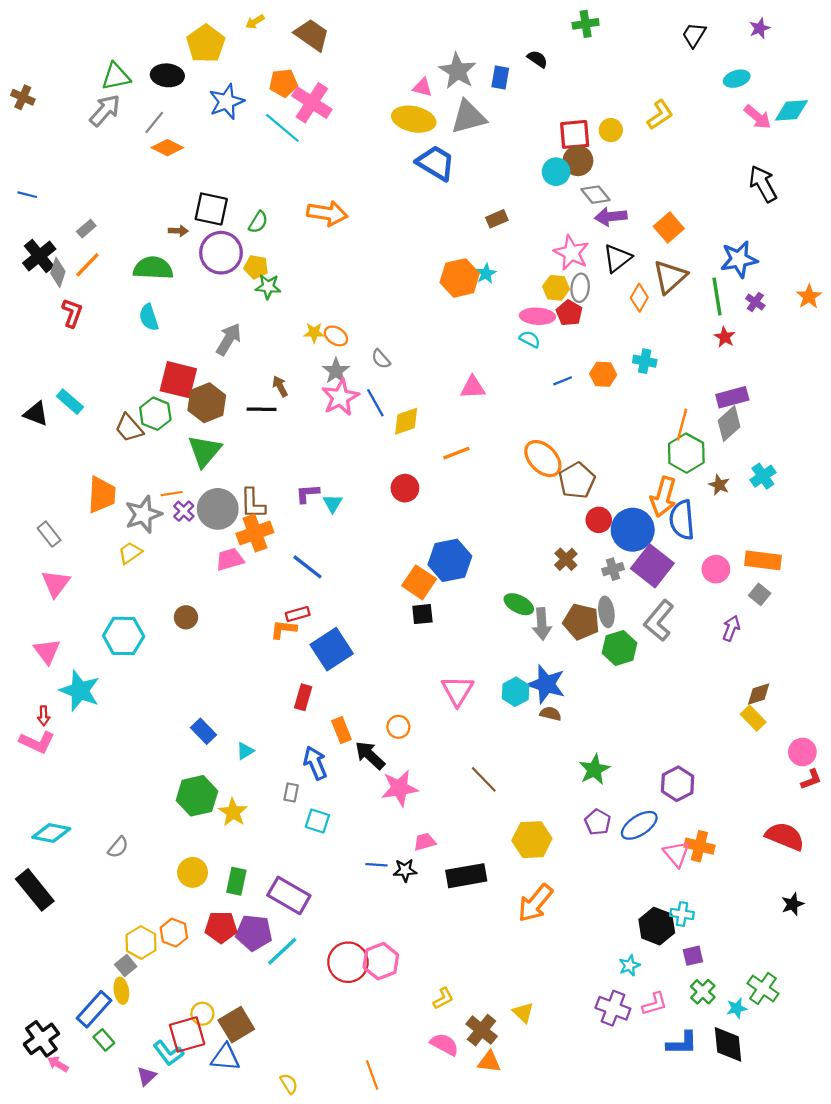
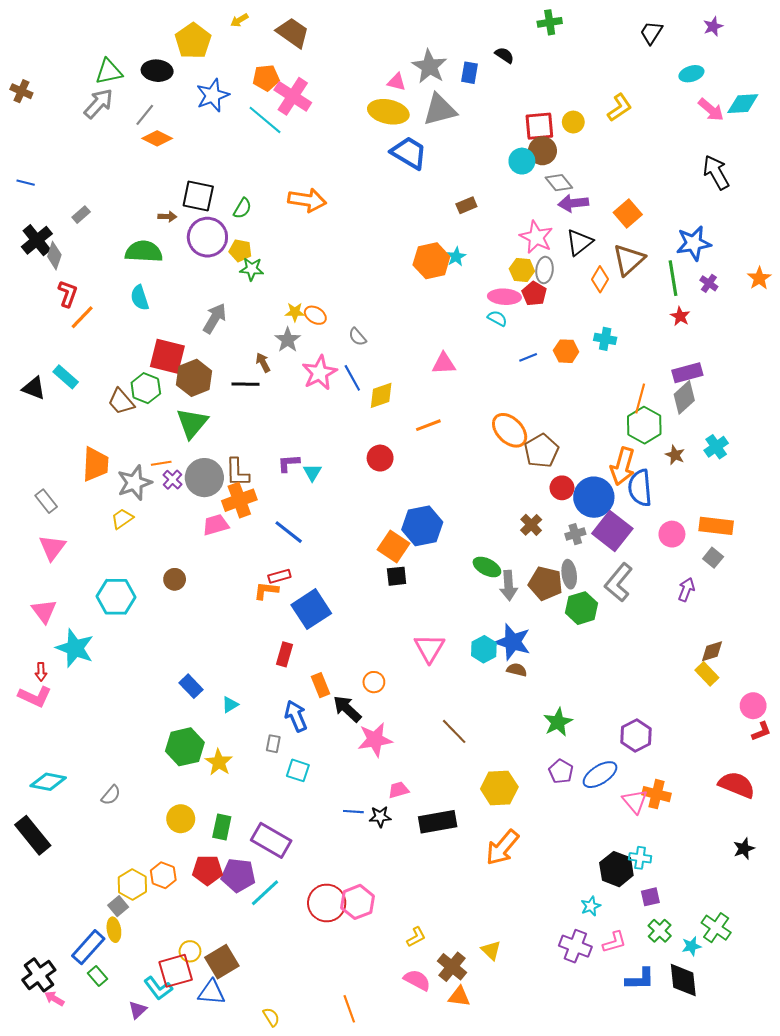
orange line: (87, 265) -> (82, 317), moved
gray star: (336, 371) -> (288, 340), moved

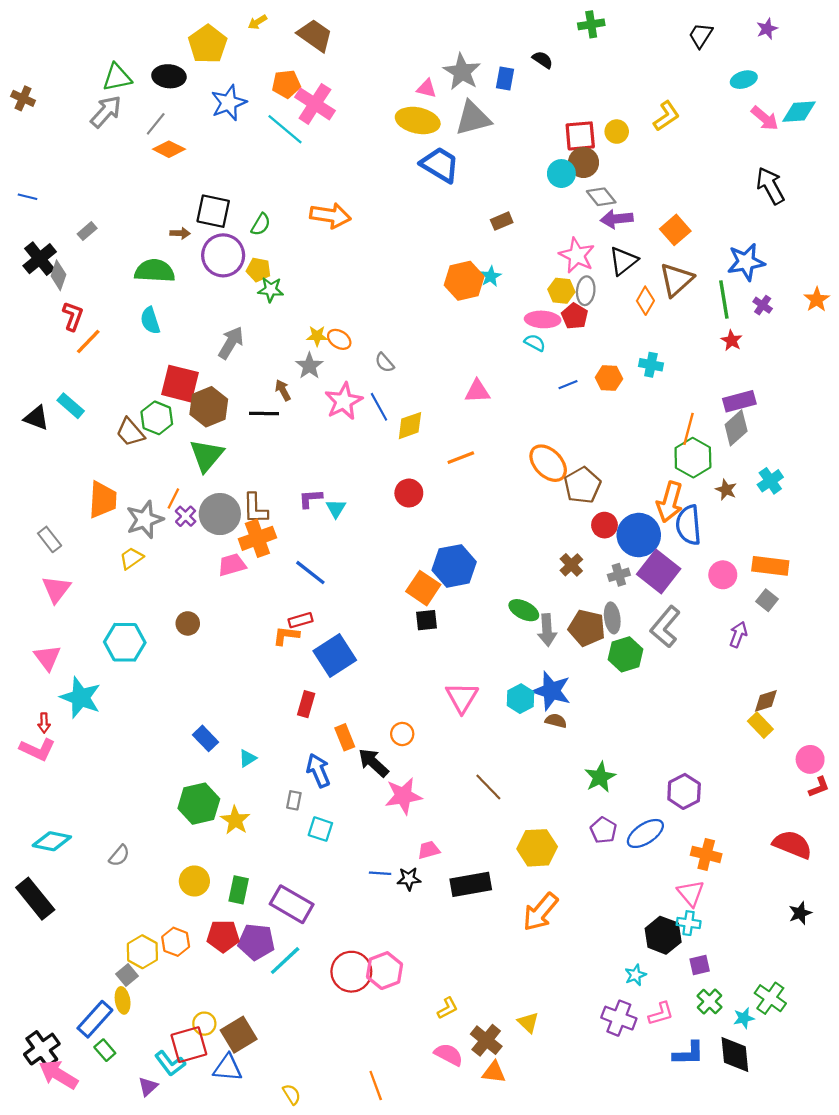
orange line: (161, 463) -> (173, 499), turned -54
pink triangle: (635, 801) -> (691, 893), moved
pink arrow: (54, 999) -> (58, 1074), size x1.8

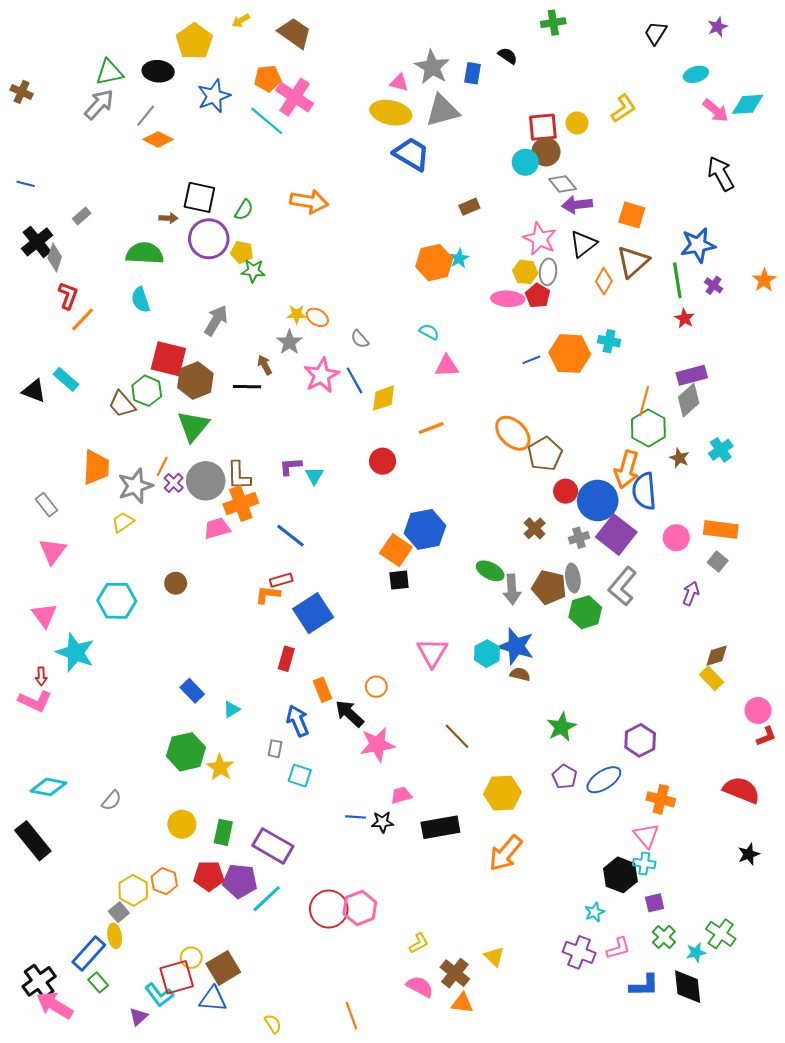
orange square: (675, 230) -> (632, 215), turned -32
cyan semicircle: (535, 343) -> (429, 332), moved
orange hexagon: (609, 378) -> (570, 354), size x1.6

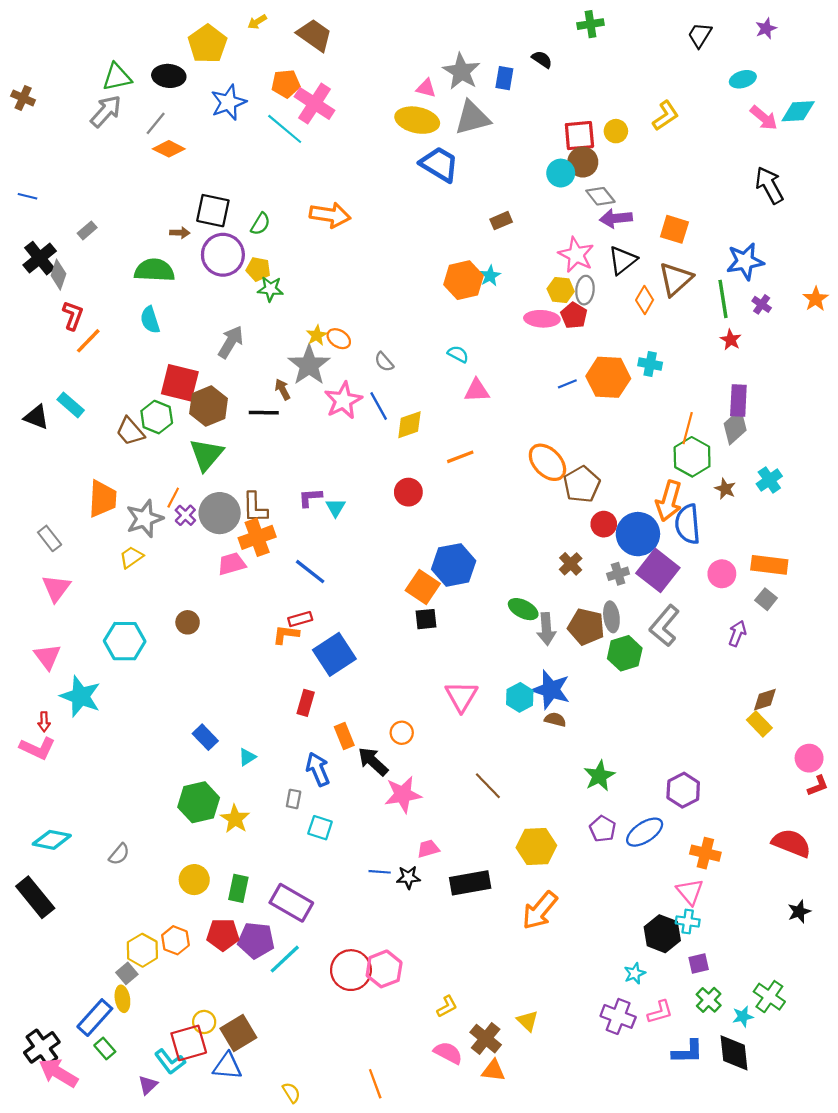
yellow star: (297, 314) -> (317, 335), turned -30
gray star: (289, 342) -> (309, 365), size x1.5
purple rectangle: (692, 375) -> (738, 400), turned -72

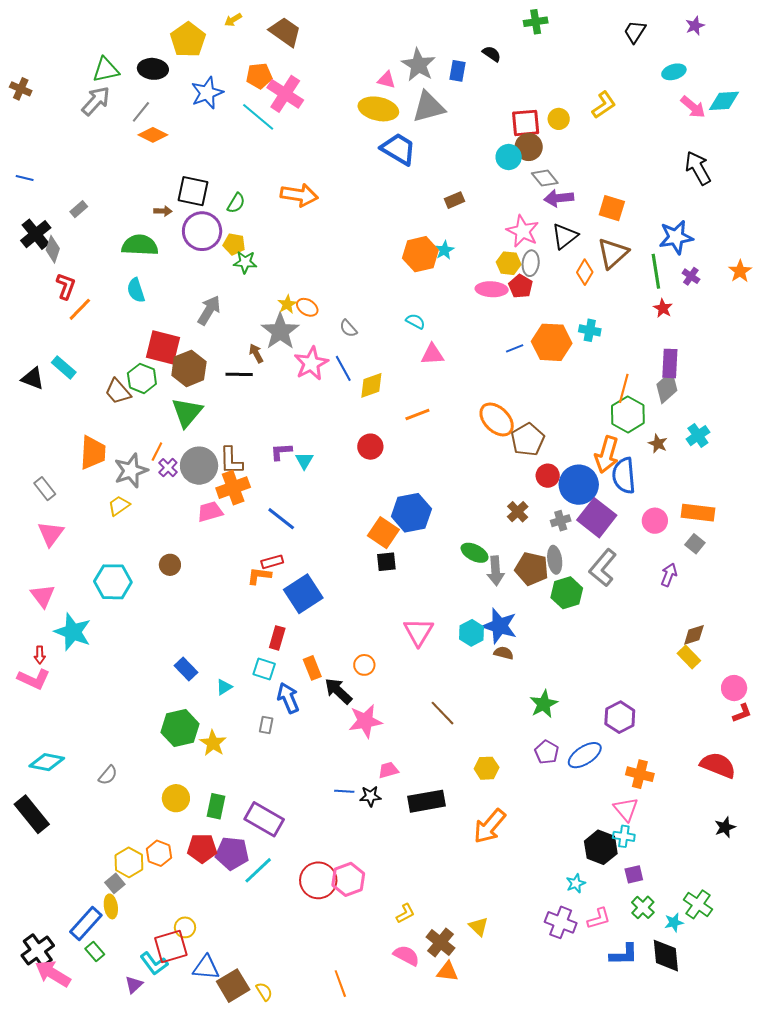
cyan square: (320, 828) -> (264, 669), moved
yellow hexagon: (536, 846) -> (487, 768), size x0.7
brown square: (238, 1033) -> (233, 986), moved

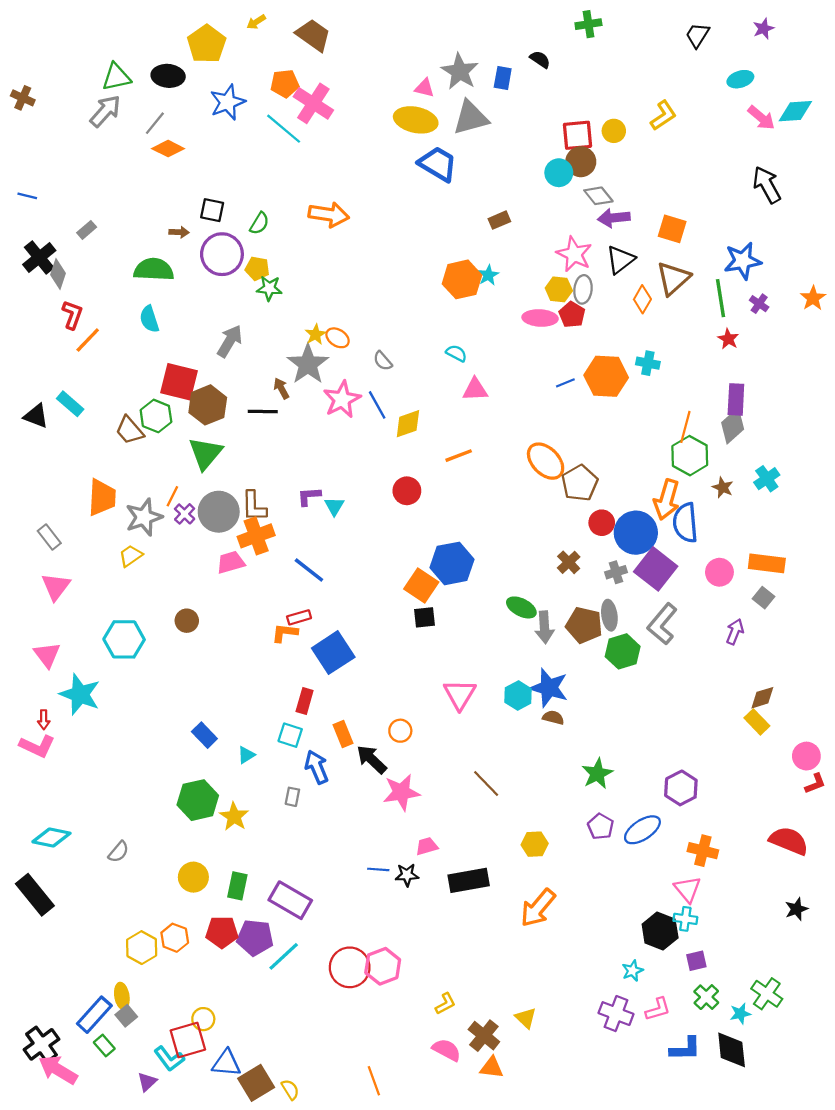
black square: (193, 191) -> (212, 210), size x0.7
gray square: (115, 883) -> (126, 1016), moved

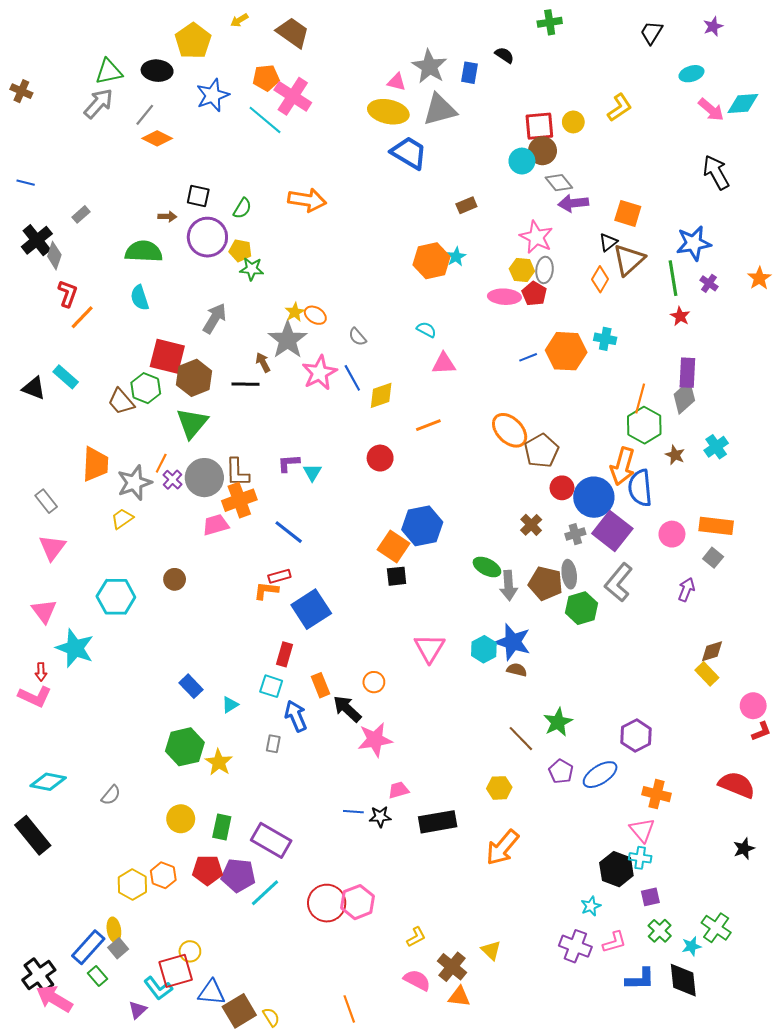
black triangle: (620, 260) -> (608, 242), moved, size x0.7
brown line: (486, 784) -> (521, 739), moved

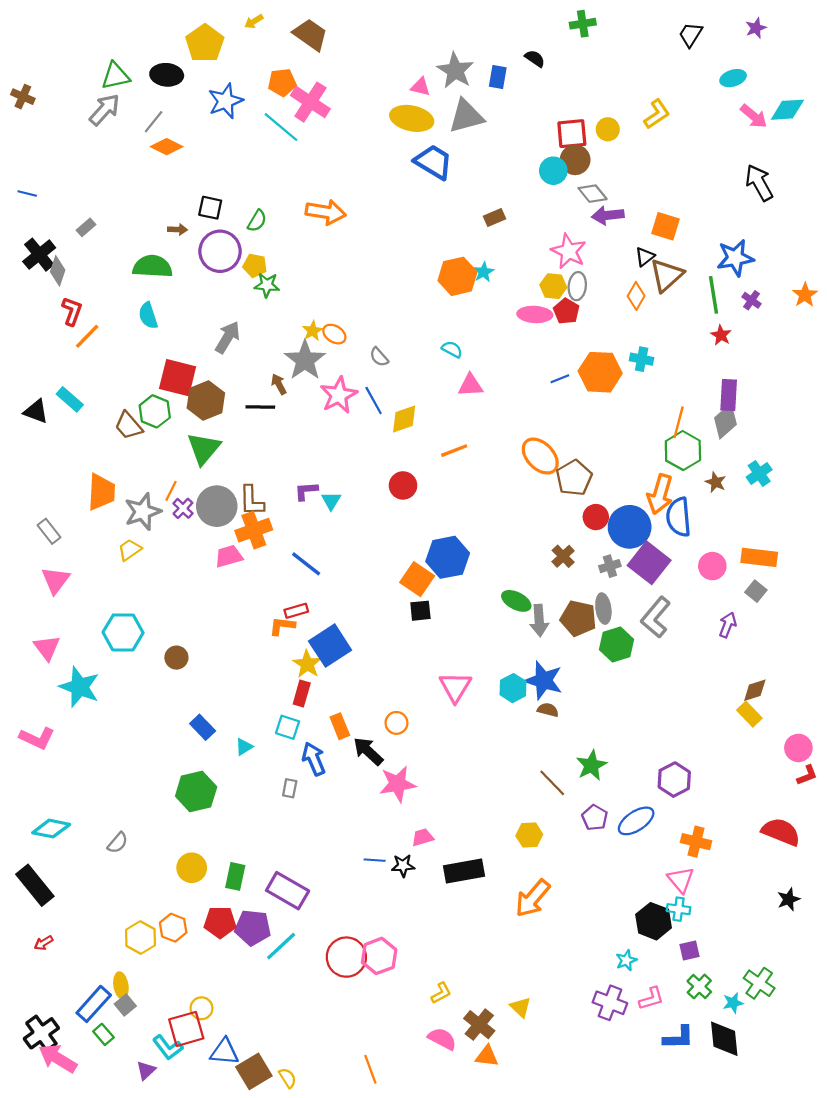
brown circle: (175, 579) -> (176, 658), moved
red arrow: (41, 672) -> (44, 943), moved, turned 60
yellow star: (219, 762) -> (307, 664), moved

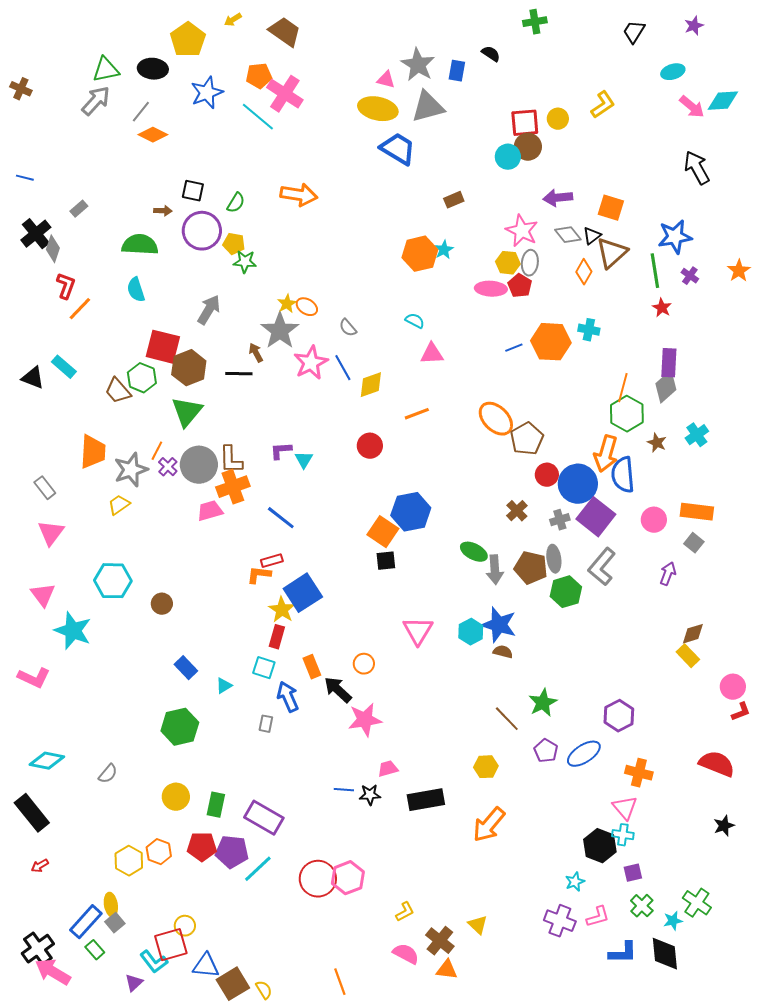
gray diamond: (593, 194) -> (568, 235), moved

